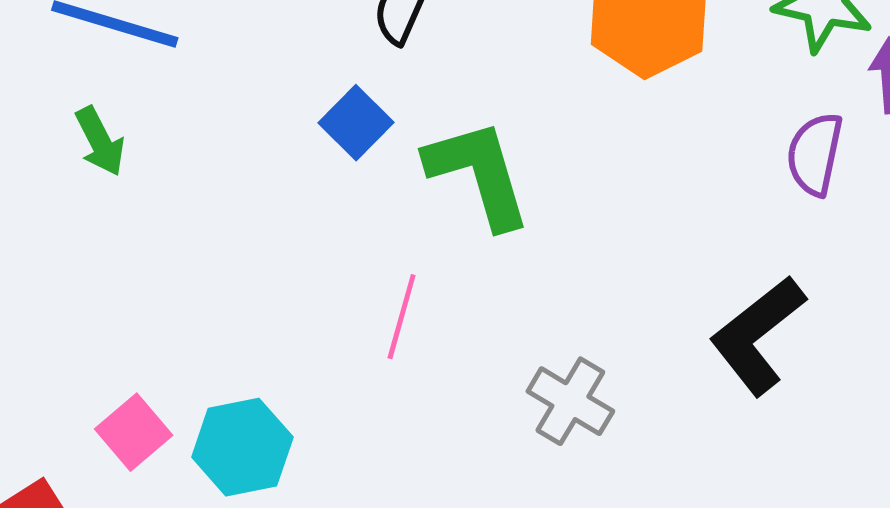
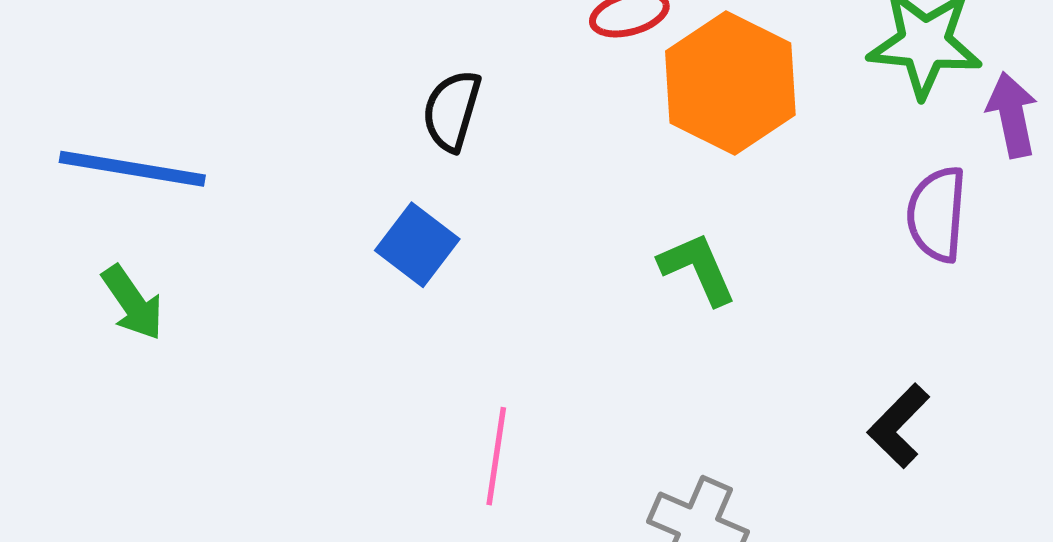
green L-shape: (479, 174) -> (698, 269), moved, size x0.6
black L-shape: (758, 335) -> (899, 426), size x0.6

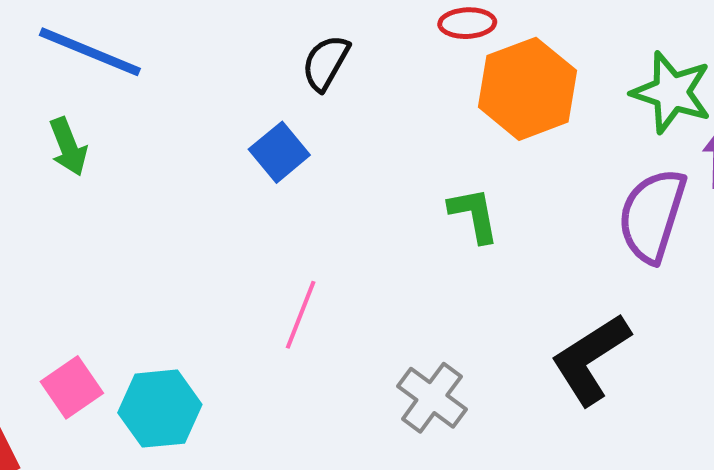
purple semicircle: (937, 214) -> (652, 215), size x1.4
black L-shape: (899, 426) -> (591, 359), size x1.6

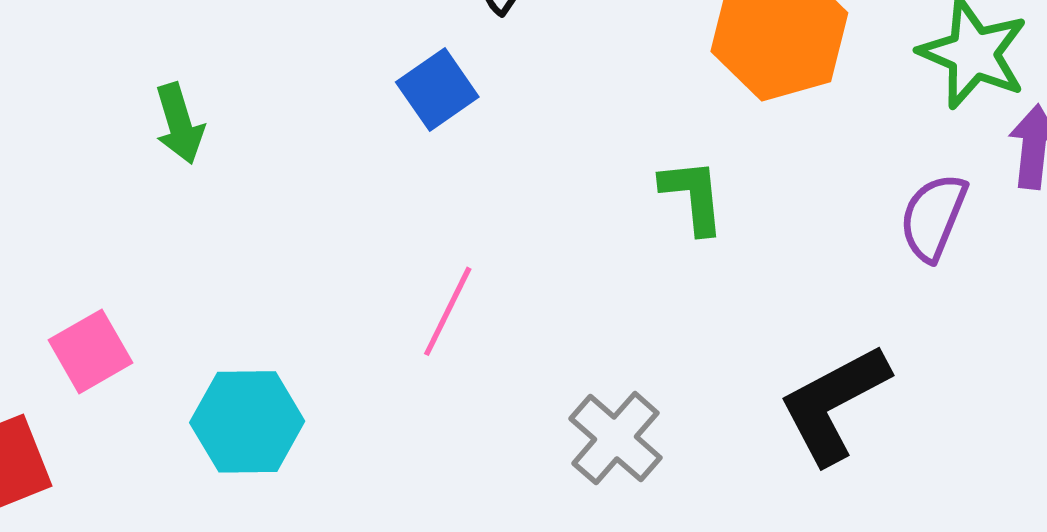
green arrow: (68, 147) -> (179, 124), moved
purple semicircle: (652, 215) -> (933, 217), size x0.7
pink square: (72, 387) -> (90, 351), moved

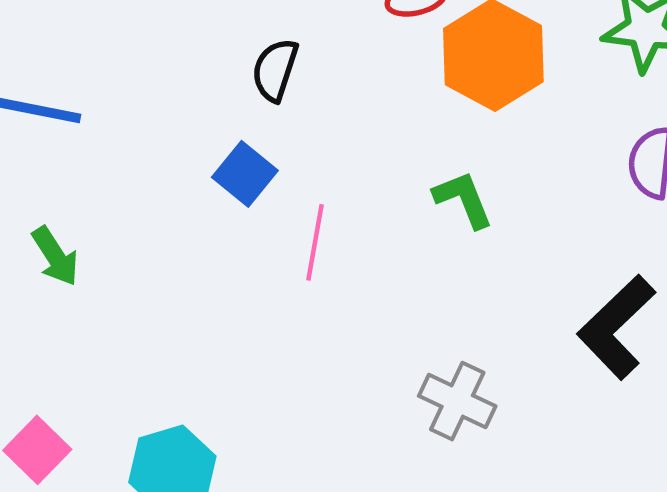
pink line: (448, 311) -> (315, 242), moved

